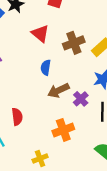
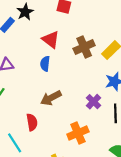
blue semicircle: (46, 67) -> (45, 64), moved
brown arrow: (58, 90) -> (51, 98), moved

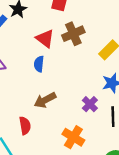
brown cross: (84, 47) -> (73, 34), moved
orange cross: (78, 133) -> (73, 137), turned -36

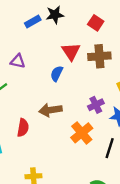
purple cross: (90, 104) -> (96, 105), moved
orange cross: (73, 137) -> (82, 133), moved

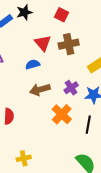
blue semicircle: (57, 74) -> (33, 64), turned 56
brown arrow: (50, 110) -> (40, 90), moved

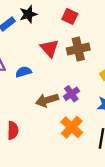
blue semicircle: (33, 64) -> (23, 72), moved
purple cross: (71, 88) -> (71, 94), moved

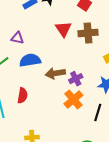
blue semicircle: (23, 72) -> (30, 60), moved, size x1.5
purple cross: (71, 94) -> (76, 79), moved

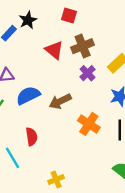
purple cross: (76, 79) -> (88, 73), moved

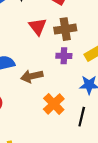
purple cross: (88, 73) -> (64, 56), turned 32

